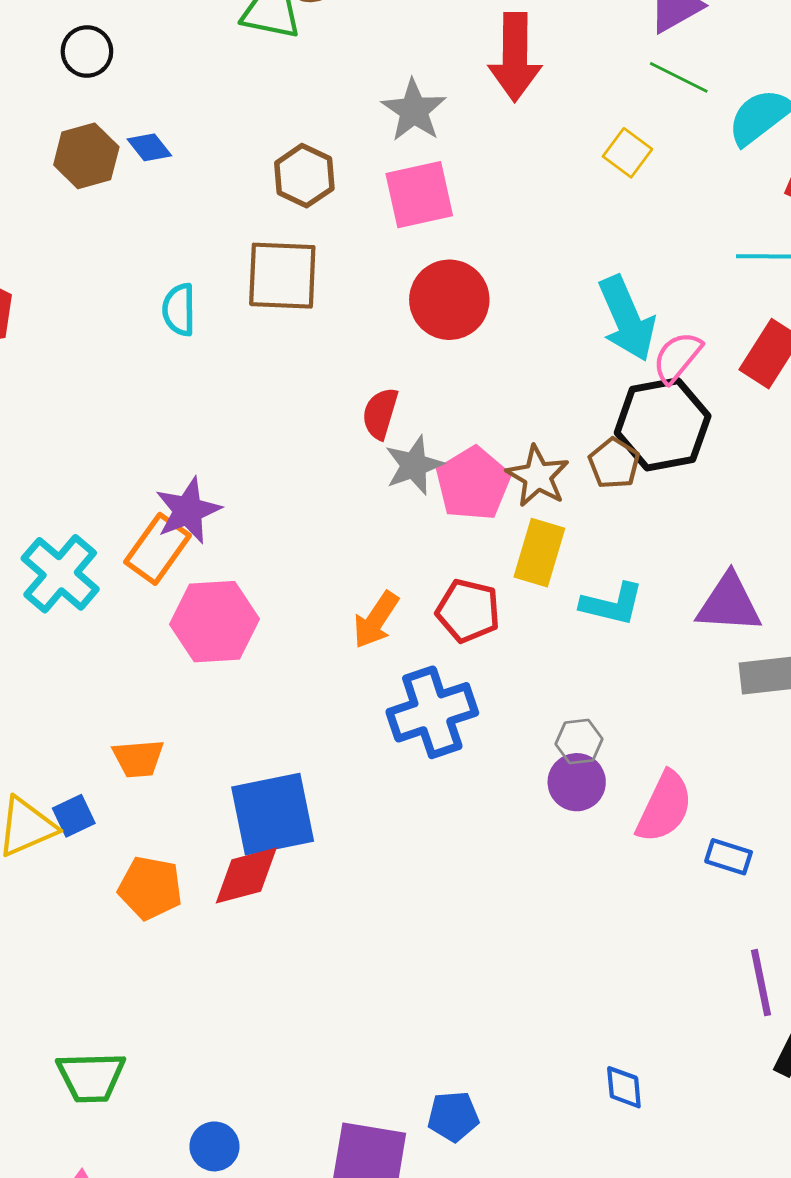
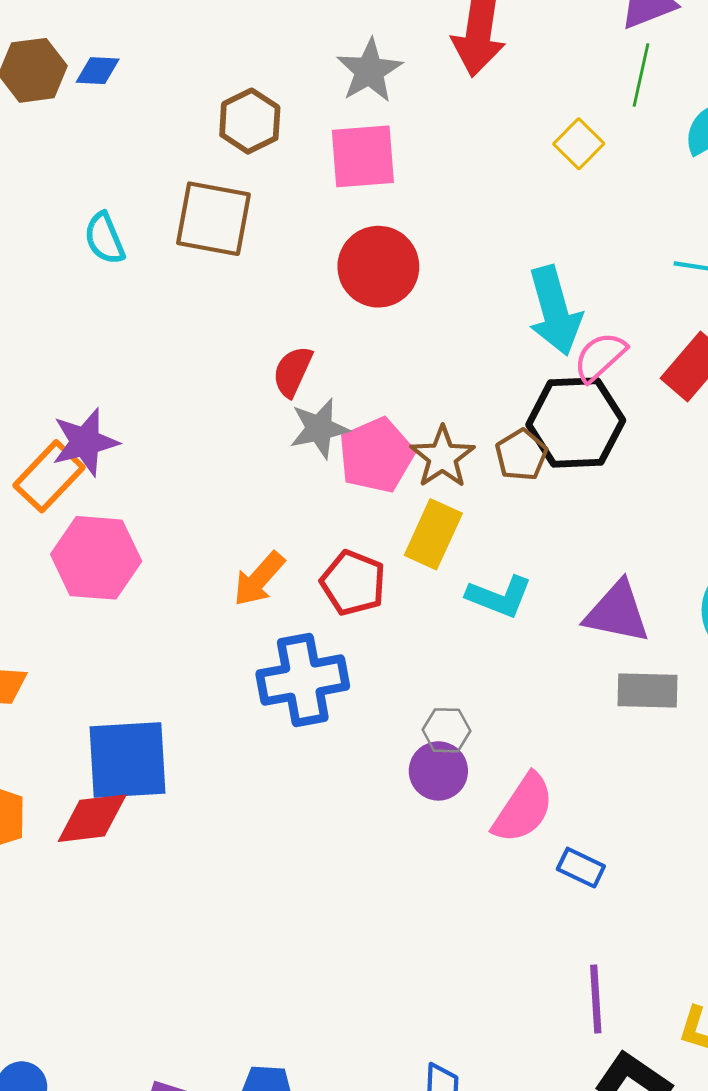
green line: (679, 77) -> (641, 75), turned 68
blue diamond: (149, 147) -> (98, 71), turned -57
cyan semicircle: (179, 310) -> (105, 238), turned -30

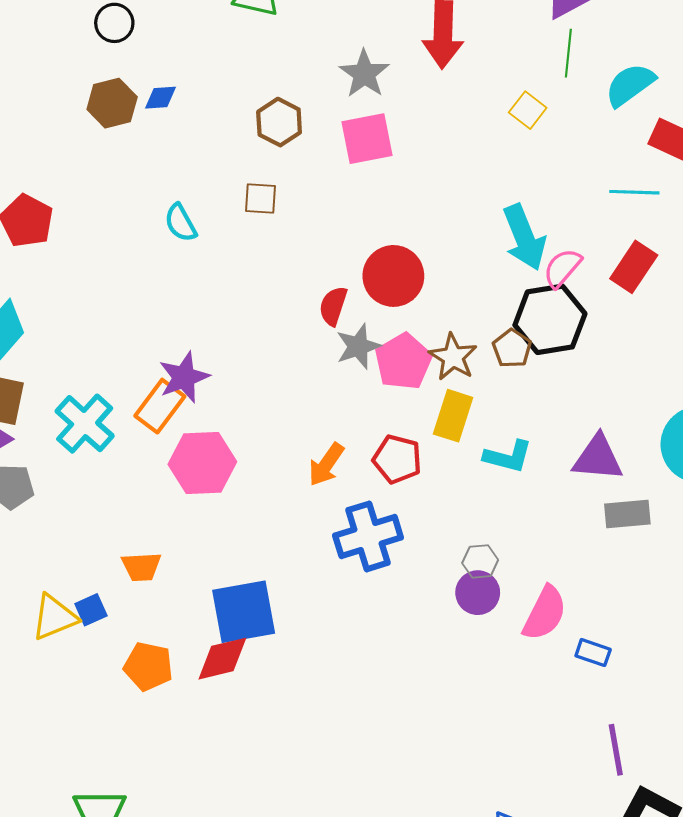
brown square: (213, 219) -> (260, 198), size x0.6
red circle: (378, 267) -> (393, 276), moved

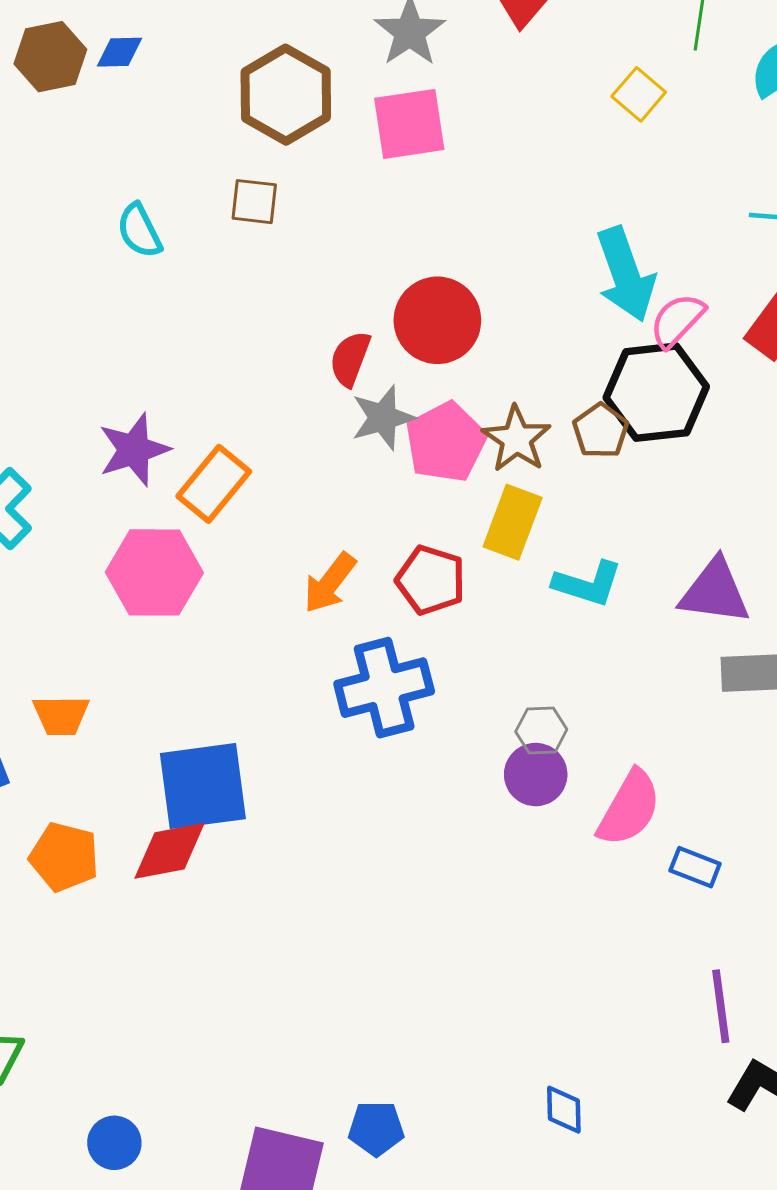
brown hexagon: (279, 122) -> (286, 95), size x1.4
orange rectangle: (160, 406) -> (214, 484), moved

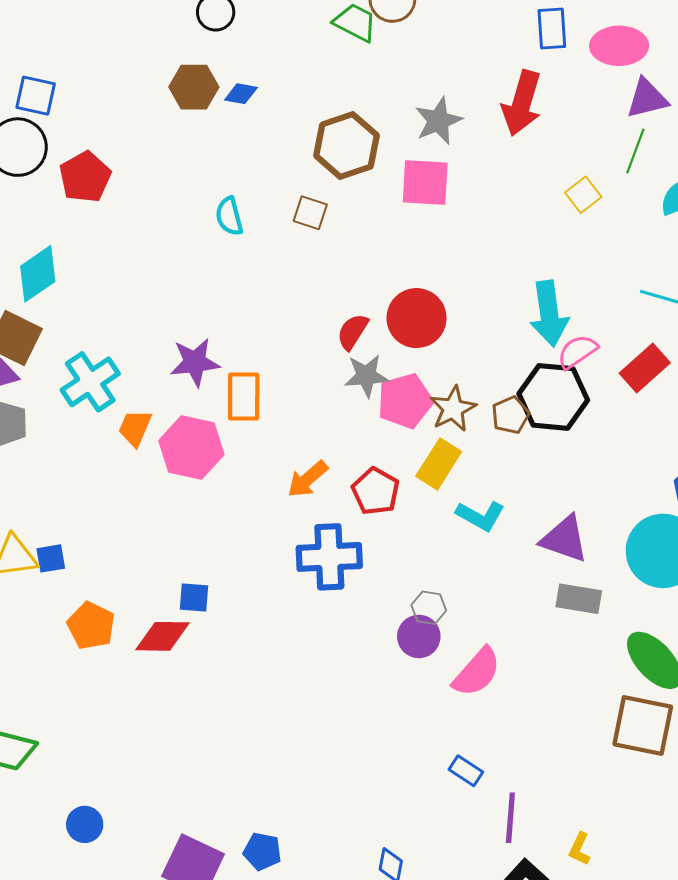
orange rectangle: (214, 484) -> (244, 396), turned -51
orange trapezoid: (61, 715) -> (135, 428), moved, turned 102
blue square: (203, 786) -> (194, 598), size x0.5
blue rectangle: (695, 867) -> (466, 771), moved

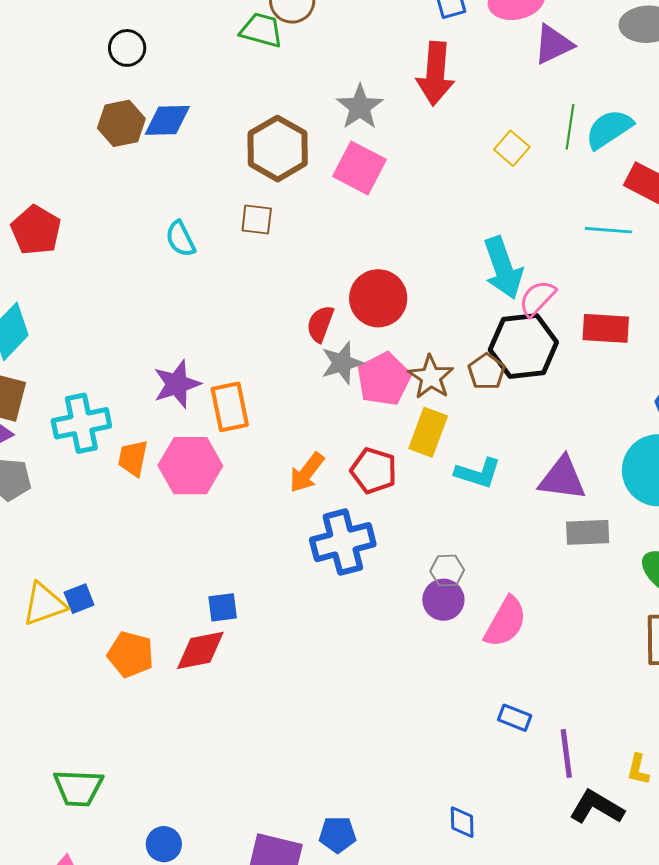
blue diamond: (241, 94) -> (167, 120), size x1.5
green line: (635, 151) -> (570, 127), moved
pink square: (425, 182) -> (360, 168), turned 36
red rectangle: (645, 368) -> (606, 328), moved, turned 57
cyan cross: (90, 382) -> (81, 423), turned 34

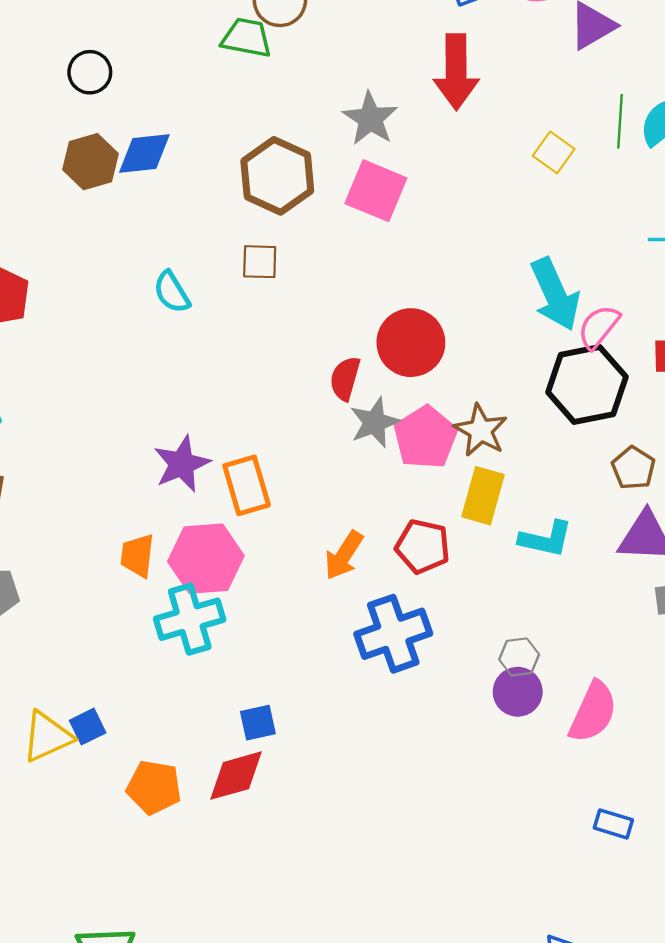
brown pentagon: (487, 372) -> (633, 468), moved
cyan cross: (81, 423) -> (190, 619), moved

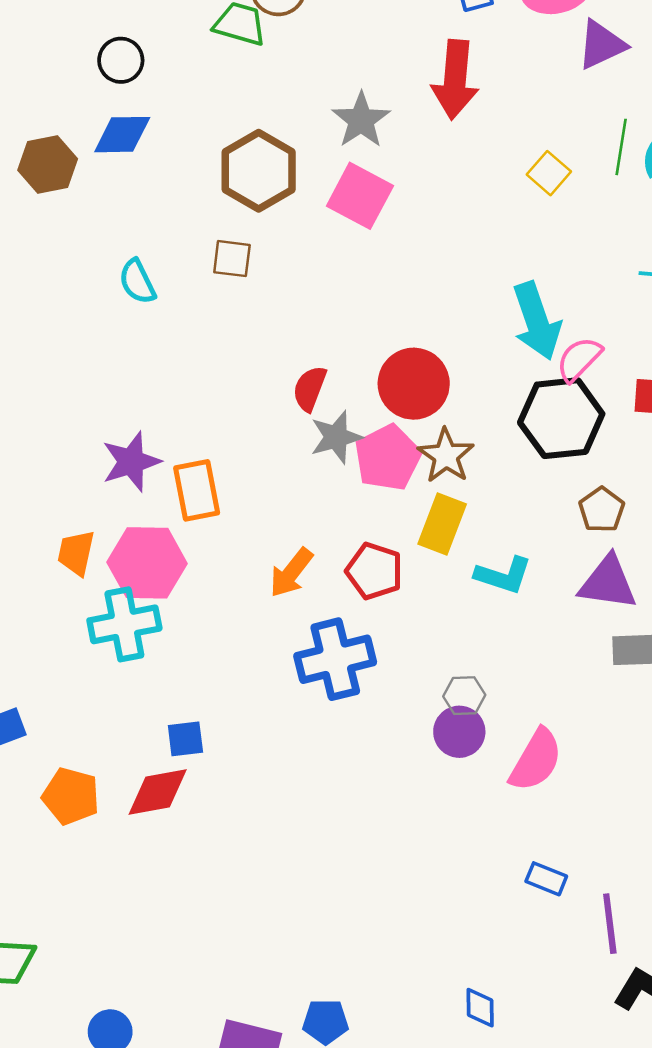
black circle: (90, 72) -> (121, 60), moved
brown hexagon: (91, 162) -> (48, 165), moved
red circle: (411, 343) -> (414, 384), moved

